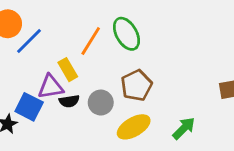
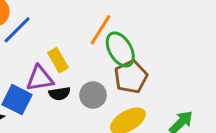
green ellipse: (126, 34) -> (120, 50), moved
orange line: (91, 41) -> (101, 30), moved

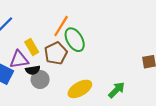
brown pentagon: (131, 77) -> (56, 53), moved
gray circle: (93, 95) -> (40, 79), moved

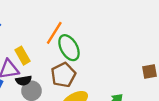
brown pentagon: (56, 53) -> (63, 75), moved

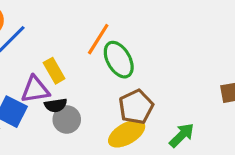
brown pentagon: (63, 75) -> (136, 107), moved

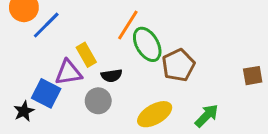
black semicircle: (56, 105) -> (112, 76), moved
brown pentagon: (136, 107) -> (178, 65), moved

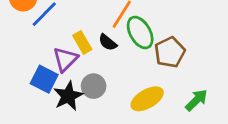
purple triangle: (68, 73) -> (65, 59), turned -36
black semicircle: (112, 76) -> (108, 42), moved, turned 48
black star: (24, 111) -> (68, 96), moved, size x1.5

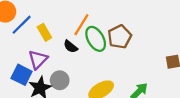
yellow rectangle: (82, 42) -> (44, 32), moved
brown pentagon: (170, 52) -> (120, 37), moved

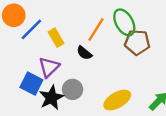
brown pentagon: (120, 37) -> (137, 42), turned 30
green ellipse: (96, 39) -> (124, 22), moved

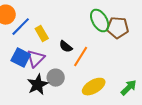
orange line: (96, 29) -> (81, 57), moved
brown pentagon: (137, 42) -> (118, 28), moved
blue square: (31, 84) -> (21, 58), moved

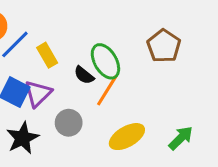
green ellipse: (100, 21) -> (105, 61), moved
brown pentagon: (118, 28) -> (164, 46), turned 30
black star: (38, 85) -> (23, 138), moved

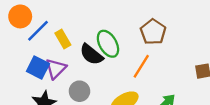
black semicircle: (84, 75) -> (91, 54), size x1.5
orange line: (107, 90) -> (141, 66), moved

